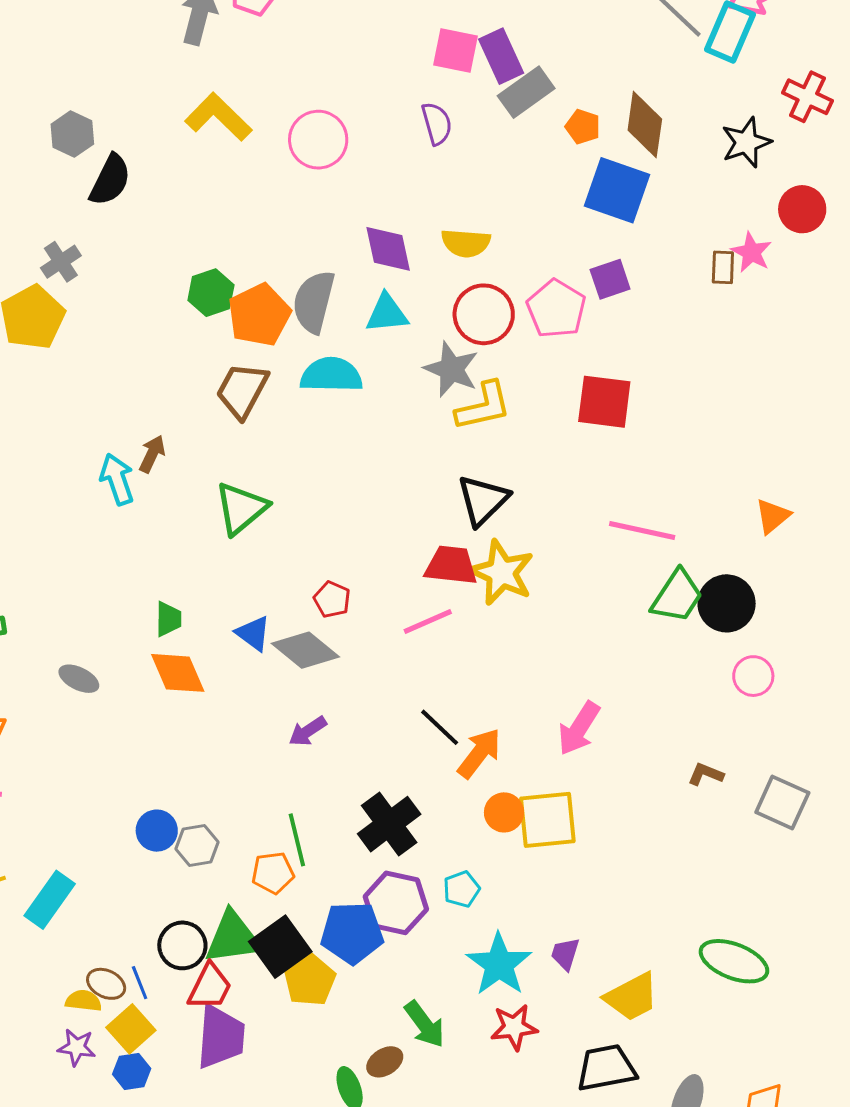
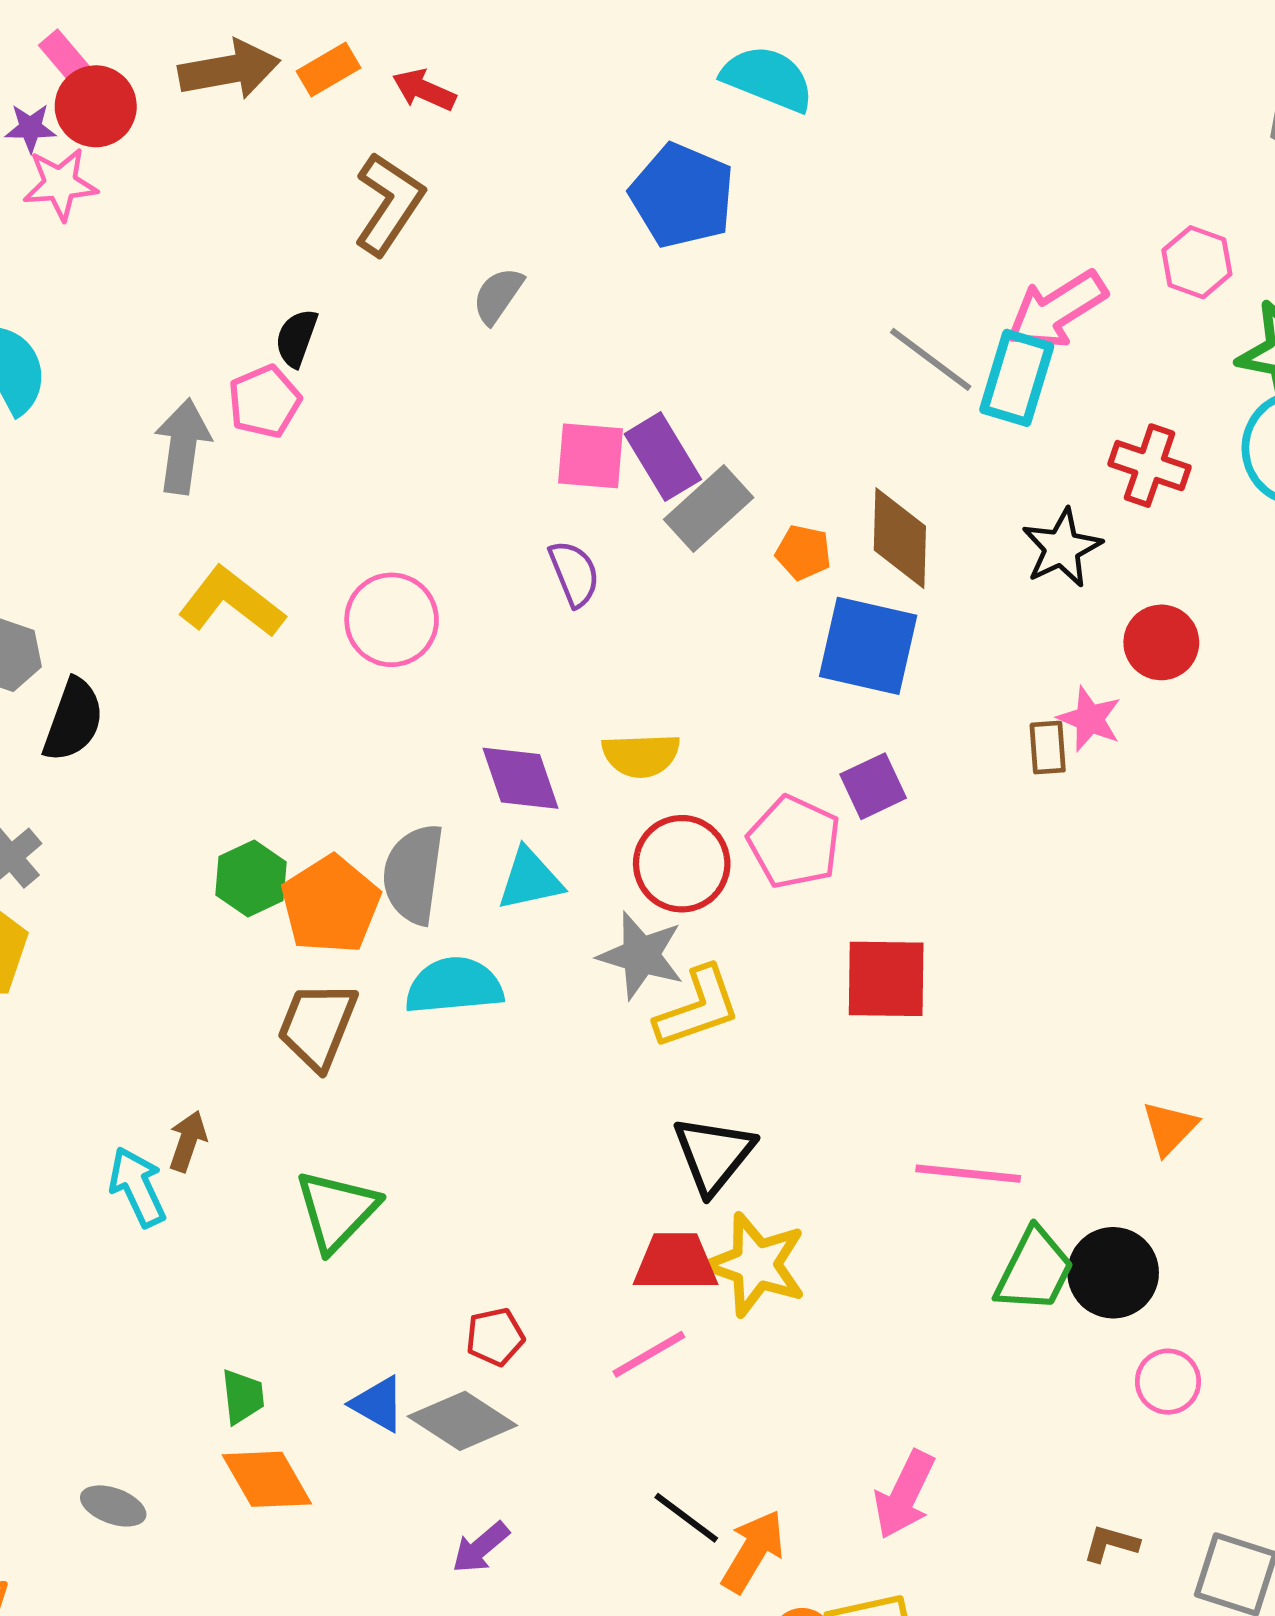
red pentagon: (332, 599) -> (495, 1337), turned -30

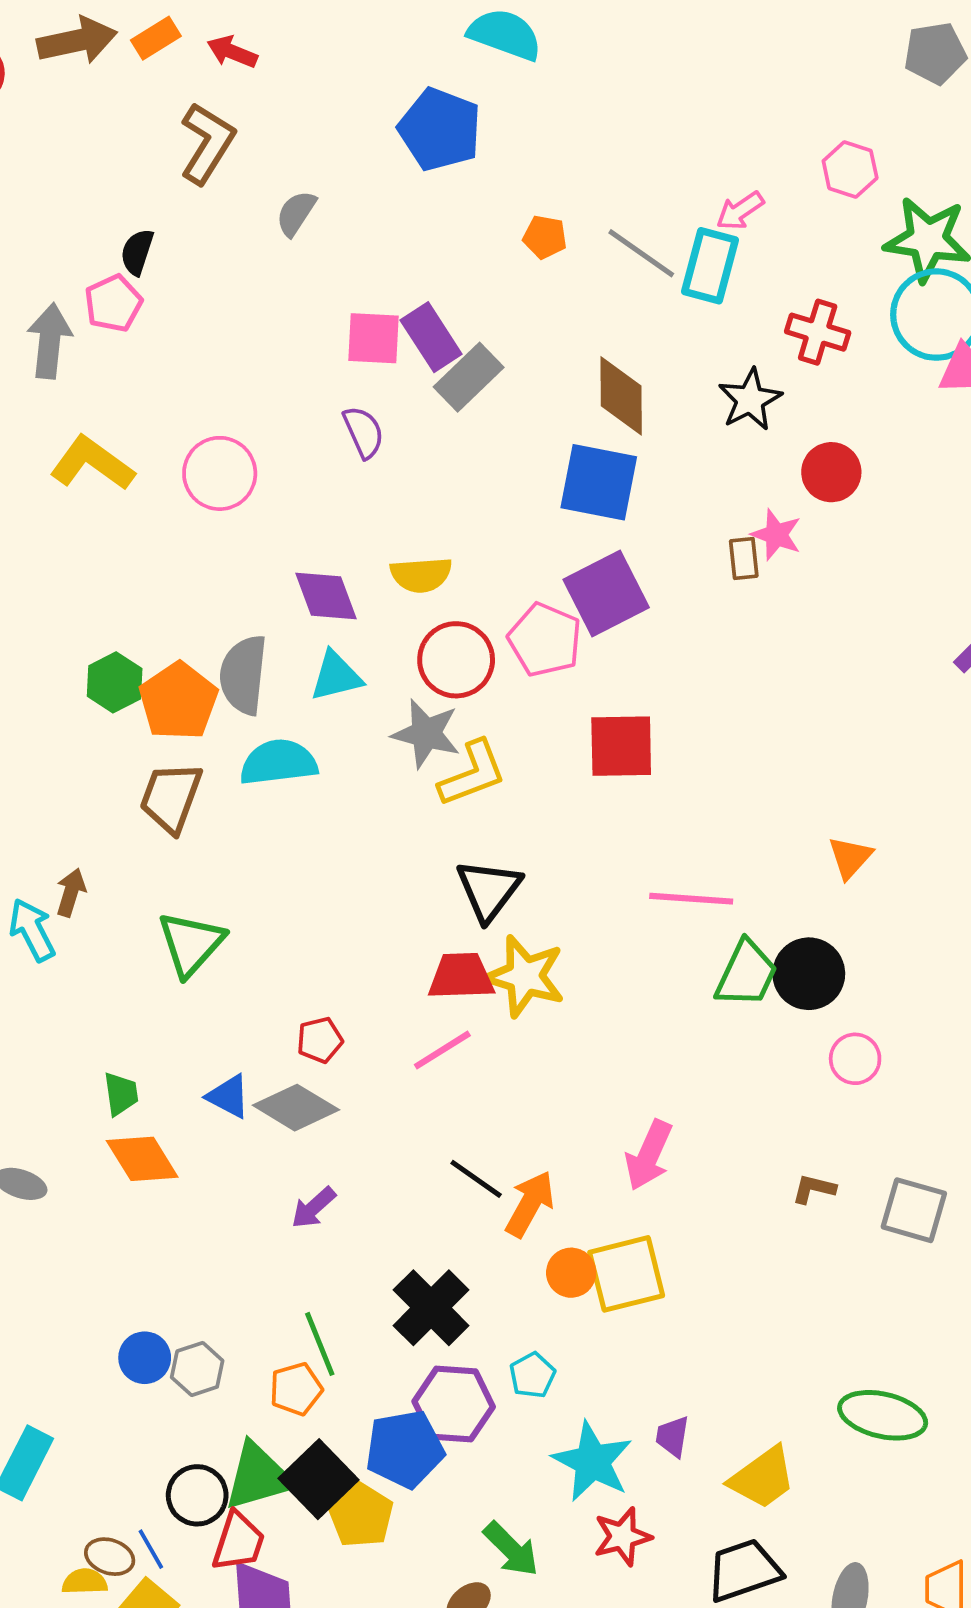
pink arrow: (1057, 310) -> (740, 211), size x0.6
orange pentagon: (803, 552) -> (545, 237), moved
purple square: (873, 786) -> (606, 594), size x1.6

